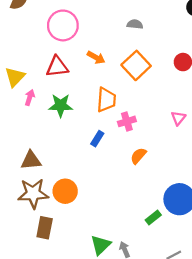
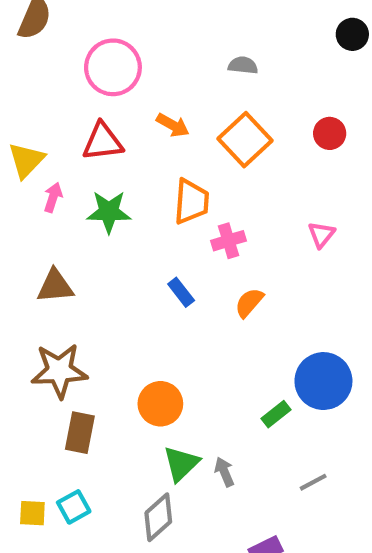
blue rectangle: (97, 139) -> (181, 292), moved, turned -70
brown triangle: (31, 160) -> (55, 286), moved
orange circle: (65, 191) -> (160, 404), moved

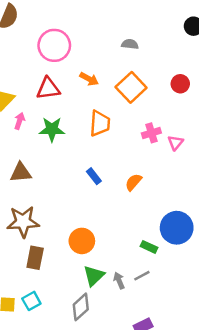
pink cross: (229, 241) -> (151, 133), moved
green rectangle: (276, 414) -> (149, 247), turned 63
gray line: (313, 482) -> (142, 276), moved

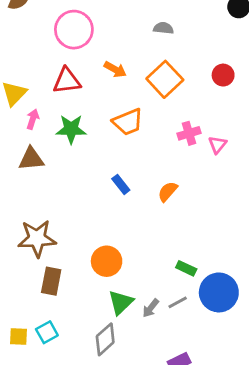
orange trapezoid: (100, 123) -> (128, 122), turned 64
brown triangle: (21, 173) -> (31, 159), moved
blue circle: (177, 228) -> (219, 292), moved
gray arrow: (119, 281) -> (151, 308), turned -119

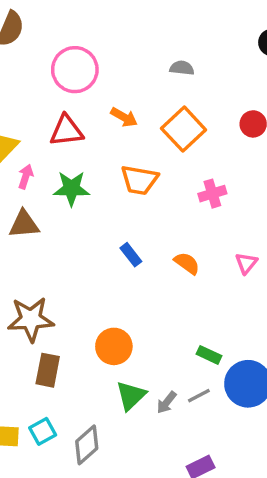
orange trapezoid: (128, 122) -> (139, 180), turned 32
pink triangle: (217, 145) -> (246, 263), moved
orange semicircle: (168, 192) -> (187, 263), turned 85
gray diamond: (105, 339) -> (87, 445), moved

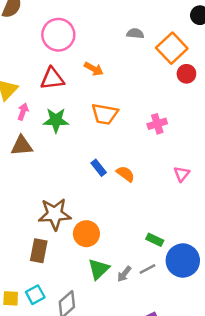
orange square: (184, 129) -> (172, 48), moved
orange semicircle: (187, 263) -> (125, 174), moved
brown star: (31, 319) -> (55, 214), moved

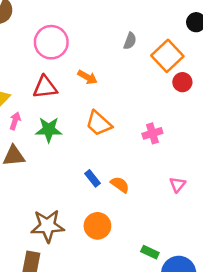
gray semicircle: (135, 33) -> (130, 41), turned 105
orange trapezoid: (105, 114) -> (99, 123), turned 32
orange circle: (86, 234) -> (97, 226), moved

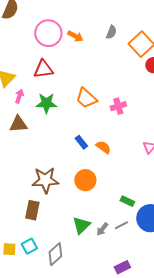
orange arrow: (87, 77) -> (75, 36), moved
pink cross: (152, 133) -> (118, 106), moved

